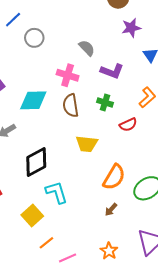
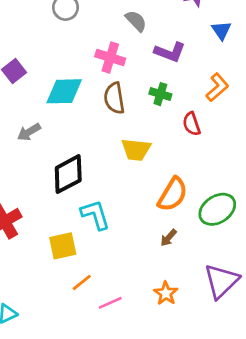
red semicircle: (128, 125) -> (192, 124), turned 96
yellow square: (32, 216) -> (63, 246), turned 30

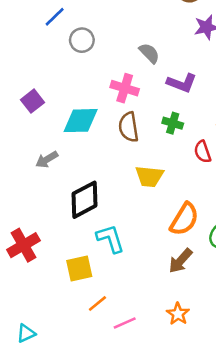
brown arrow: (169, 238) -> (180, 261), size x1.5

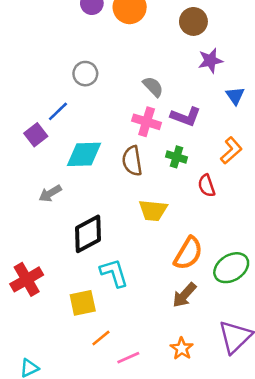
blue line: (55, 17) -> (58, 111), moved
pink cross: (125, 88) -> (147, 122), moved

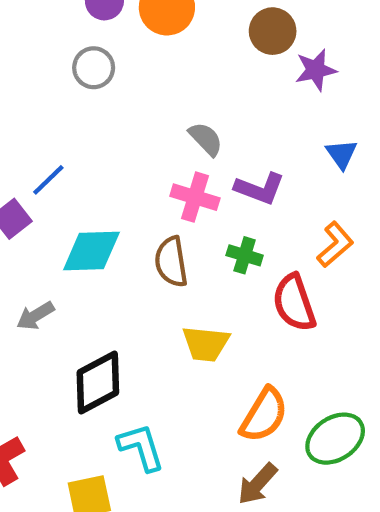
purple star: (210, 61) -> (316, 70), moved
gray circle: (85, 74) -> (94, 68), moved
red semicircle: (206, 186) -> (294, 303), size x1.5

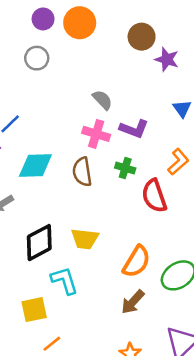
purple star: (316, 70) -> (167, 59), turned 30
yellow trapezoid: (206, 344) -> (85, 239), moved

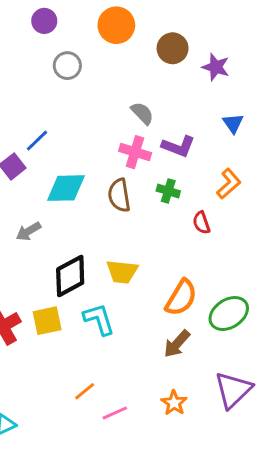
purple circle: (43, 19) -> (44, 21), moved
brown circle: (142, 37) -> (173, 48), moved
red semicircle: (154, 196) -> (201, 223), size x0.6
yellow square: (34, 310) -> (47, 321), moved

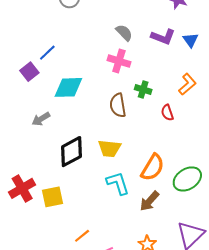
purple L-shape: (178, 146) -> (163, 37), moved
brown semicircle: (119, 195) -> (118, 105), moved
cyan L-shape: (99, 319) -> (118, 183), moved
yellow square: (47, 321) -> (53, 197), moved

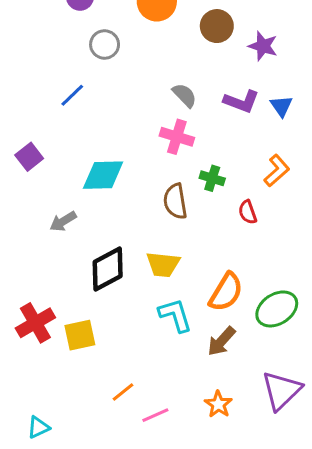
blue line: (47, 53) -> (72, 95), moved
purple square: (29, 72) -> (29, 157), moved

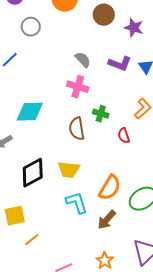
orange line: (123, 392) -> (32, 240), moved

